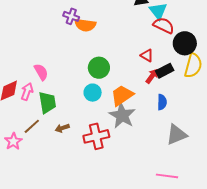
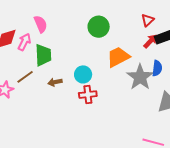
red triangle: (147, 55) -> (148, 20), turned 40
cyan circle: (93, 93) -> (83, 74), moved
gray star: (122, 115) -> (140, 77), moved
red cross: (96, 136) -> (88, 95), size x0.7

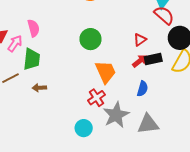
orange trapezoid: (118, 57) -> (106, 72), turned 85
cyan circle: (83, 74) -> (84, 128), moved
gray star: (140, 77) -> (116, 115), moved
red cross: (88, 95) -> (96, 98), moved, turned -36

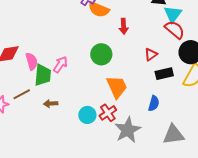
pink semicircle: (33, 28) -> (32, 61), moved
pink arrow: (15, 43) -> (60, 65), moved
red arrow: (140, 61) -> (124, 26), moved, turned 126
gray triangle: (148, 124) -> (173, 135), moved
cyan circle: (84, 128) -> (87, 115), moved

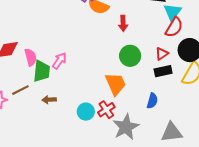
red semicircle: (175, 30) -> (174, 27), turned 80
green circle: (101, 54) -> (130, 56), moved
red triangle: (151, 54) -> (162, 54), moved

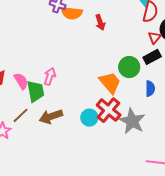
red triangle: (162, 54) -> (155, 38), moved
green circle: (130, 56) -> (129, 67), moved
brown arrow: (49, 100) -> (51, 117), size x1.6
red cross: (106, 110) -> (109, 110), size x1.4

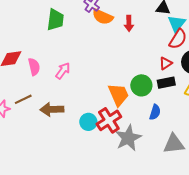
red arrow: (100, 22) -> (129, 23), moved
red triangle: (155, 38) -> (166, 63), moved
green trapezoid: (36, 91) -> (55, 20), moved

